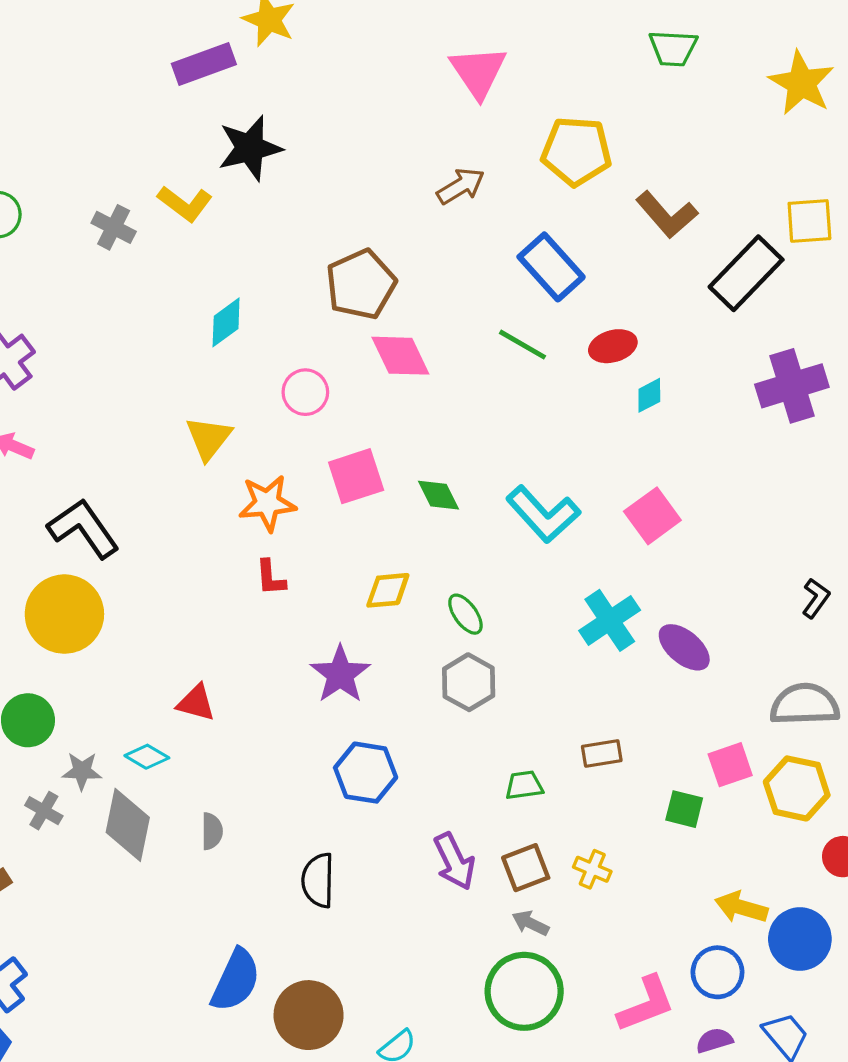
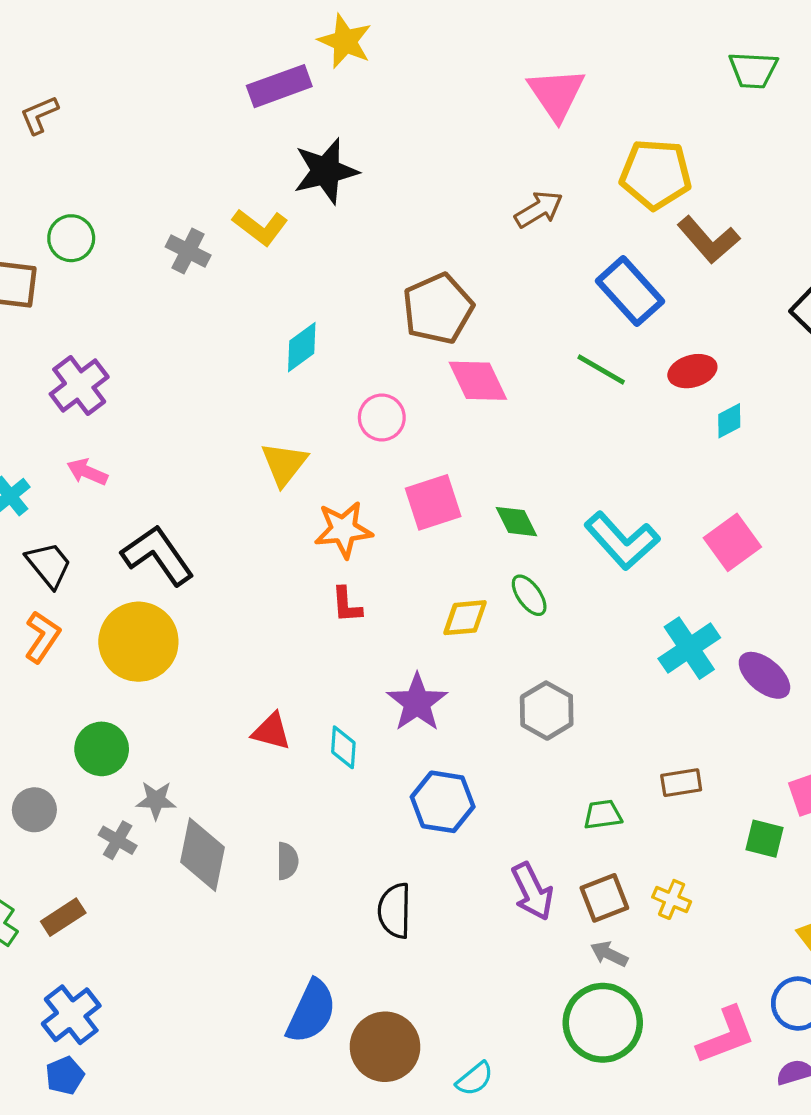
brown L-shape: (667, 215) -> (708, 240), moved
green ellipse: (465, 614) -> (529, 595), moved
cyan diamond: (147, 757) -> (343, 747), moved, turned 63

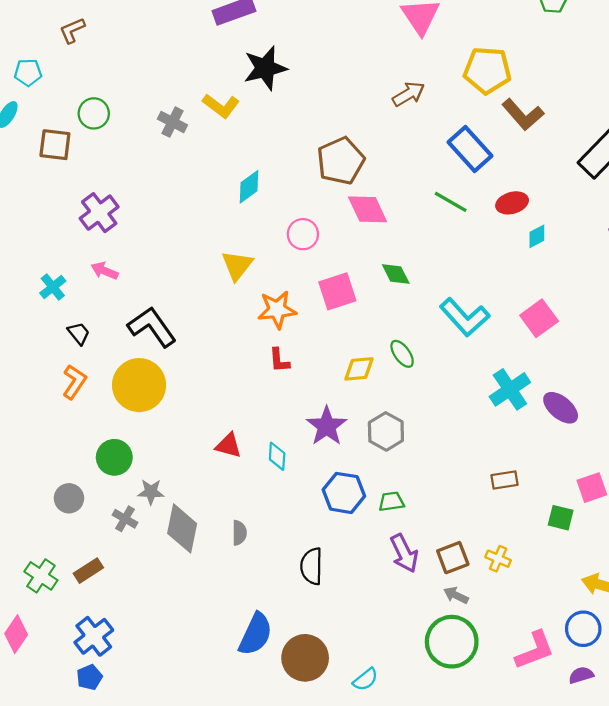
green diamond: (516, 522) -> (396, 274), moved
black trapezoid: (49, 565) -> (79, 333), size x0.7
gray hexagon: (547, 711) -> (386, 431), moved
green trapezoid: (603, 815) -> (391, 502), moved

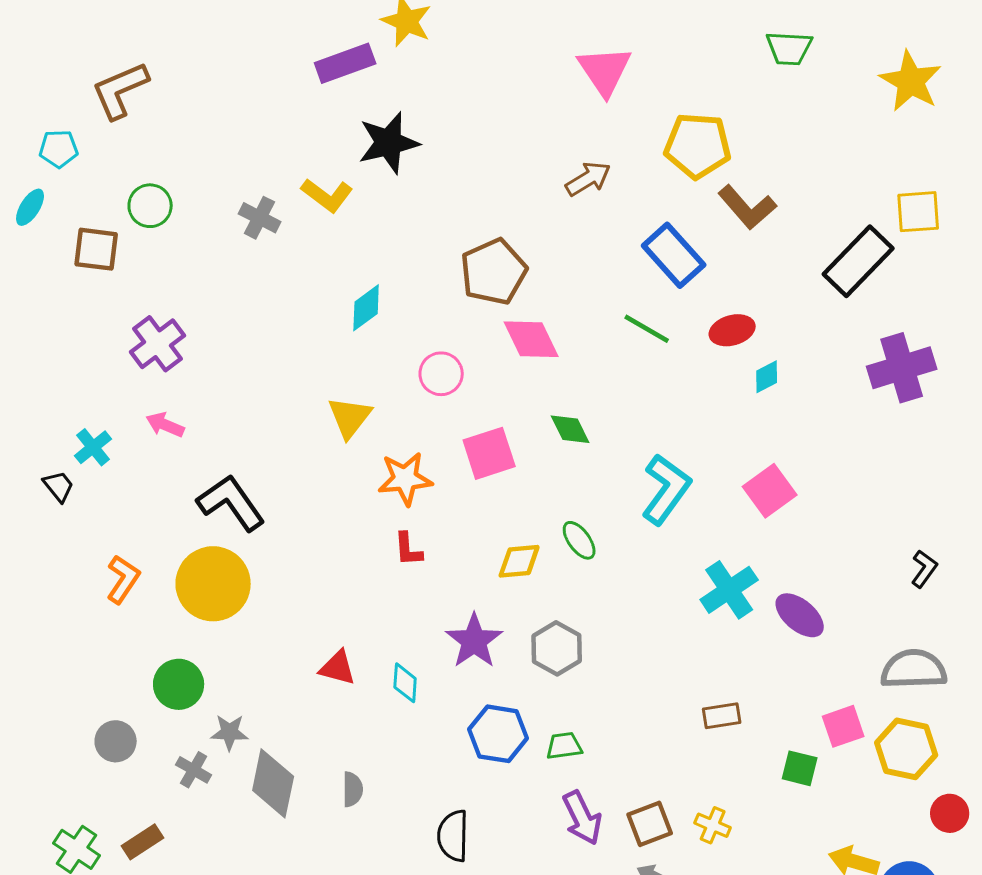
brown L-shape: (72, 30) -> (120, 90), size x1.6
cyan L-shape: (465, 317) -> (666, 489), turned -102
black trapezoid: (79, 333) -> (59, 486), moved

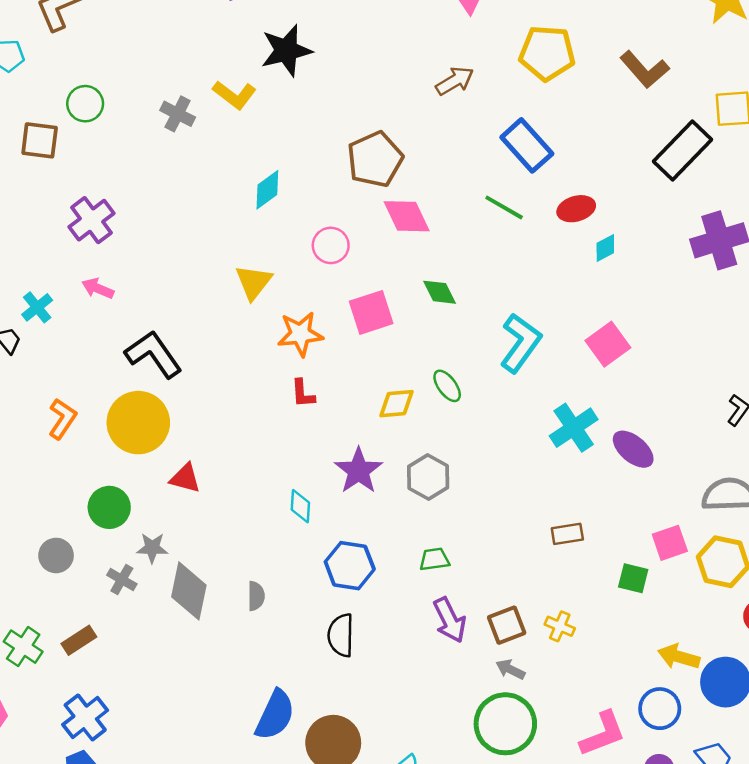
brown L-shape: (747, 207) -> (645, 69), moved
red triangle: (338, 668) -> (185, 478), moved
blue hexagon: (498, 734) -> (350, 566), moved

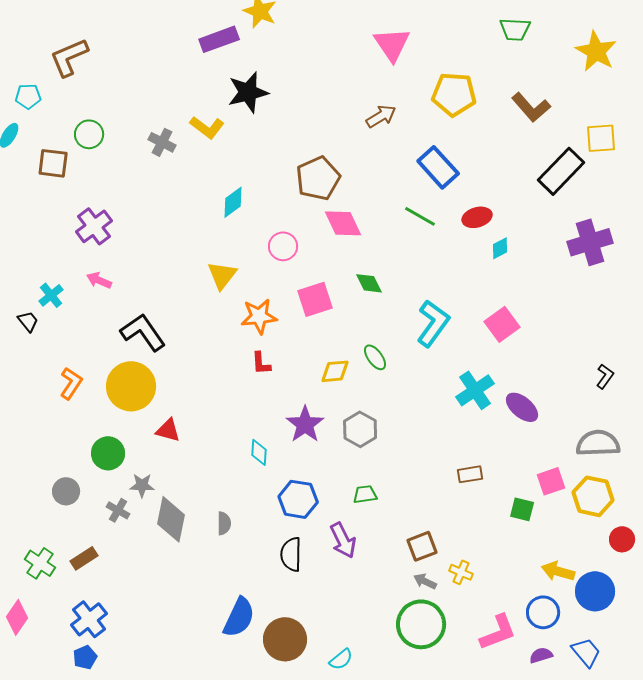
purple arrow: (450, 620) -> (343, 540), moved
yellow cross: (560, 626) -> (461, 572), moved

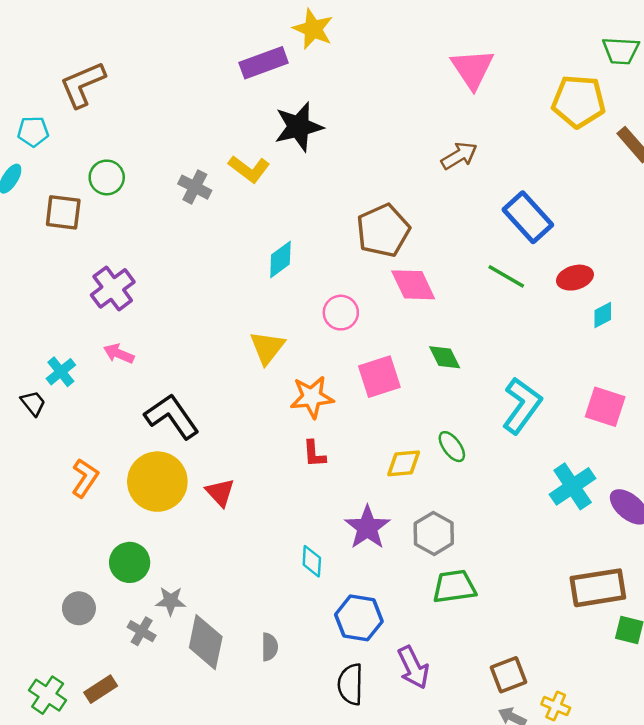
yellow pentagon: (454, 94) -> (579, 101), moved
pink square: (502, 324) -> (605, 407), turned -36
red triangle: (168, 430) -> (220, 492), moved, turned 32
brown rectangle: (470, 474) -> (598, 588), moved, size x1.8
green trapezoid: (365, 494) -> (454, 587), moved, size x1.5

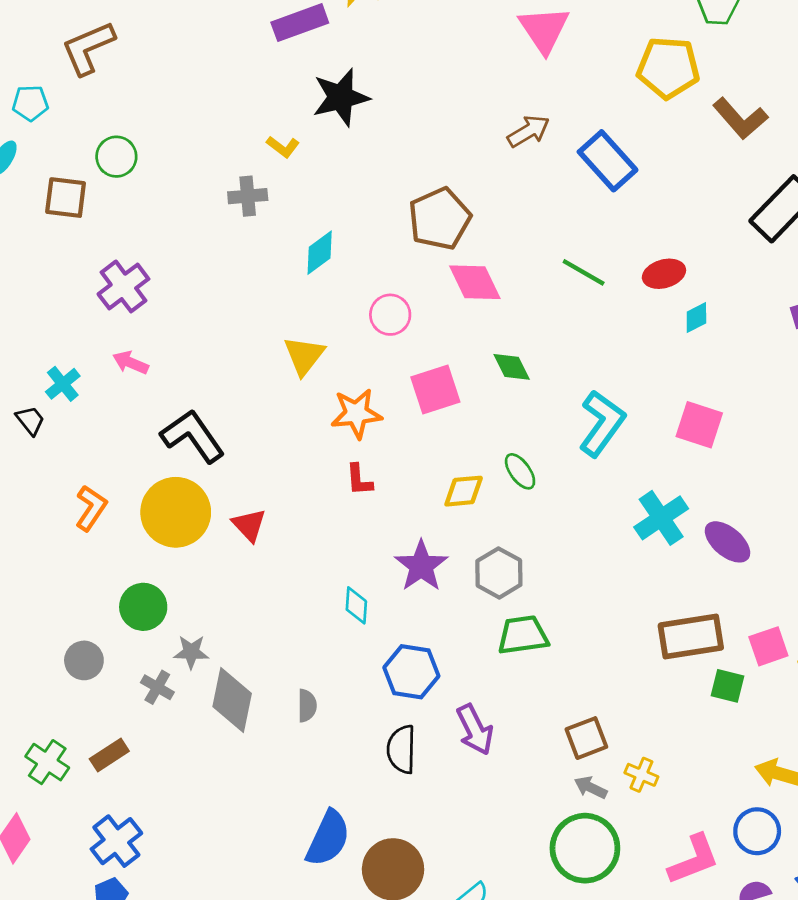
yellow L-shape: (249, 169) -> (283, 147), size x0.7
gray cross: (195, 187) -> (248, 196), moved, turned -32
blue rectangle: (528, 217) -> (608, 161), moved

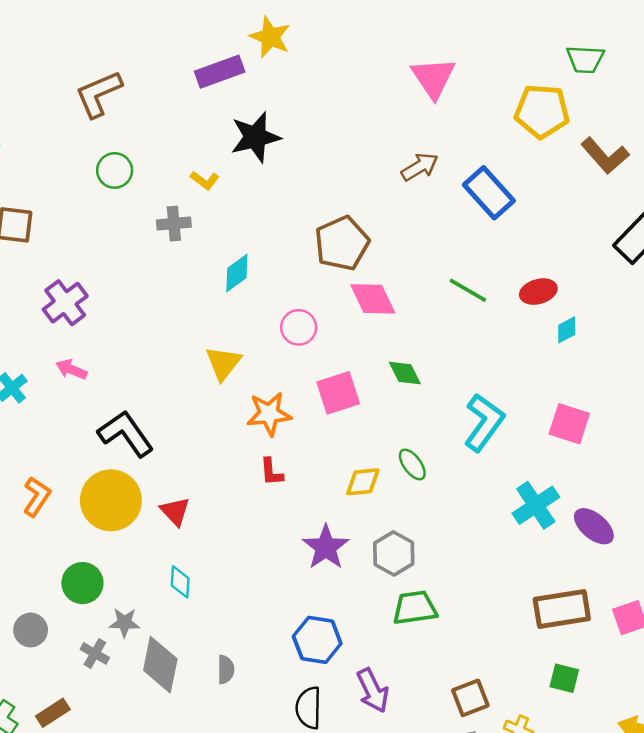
brown L-shape: (88, 48) -> (99, 94), moved
green circle: (116, 157) -> (115, 170), moved
cyan diamond: (356, 605) -> (180, 582), moved
green square: (727, 686) -> (564, 678), moved

